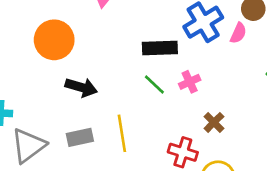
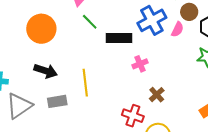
green line: (154, 85) -> (90, 22), moved
black arrow: (81, 87) -> (46, 71), moved
yellow line: (122, 133) -> (85, 83), moved

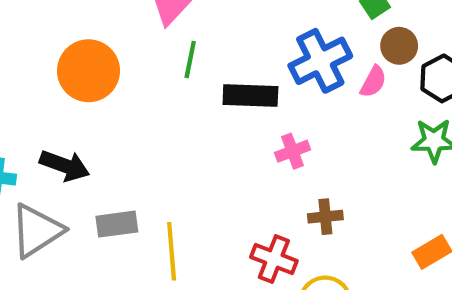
green line: (90, 22) -> (190, 59), turned 54
black arrow: (46, 71) -> (65, 166), moved
yellow line: (85, 83) -> (172, 251), moved
brown cross: (157, 95) -> (325, 217), turned 35

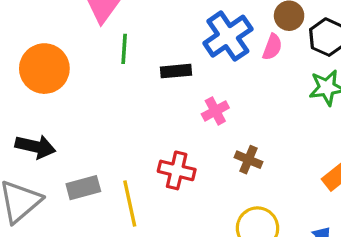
black rectangle: (250, 96) -> (176, 71), size x0.7
brown cross: (325, 217) -> (248, 160), turned 36
red cross: (274, 259) -> (177, 170), moved

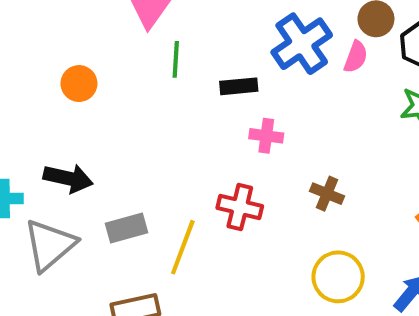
orange circle: (44, 69) -> (79, 84), size x0.6
pink cross: (215, 111) -> (266, 136), moved, turned 36
yellow line: (130, 203) -> (183, 247), turned 33

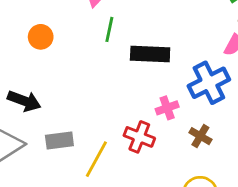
blue cross: (302, 44) -> (209, 83), moved
black rectangle: (239, 86) -> (150, 54), size x1.5
pink cross: (266, 136) -> (167, 108), moved, turned -35

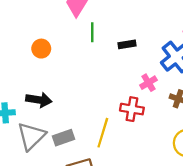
black rectangle: (150, 54) -> (127, 44), size x0.6
gray rectangle: (59, 141) -> (64, 138), moved

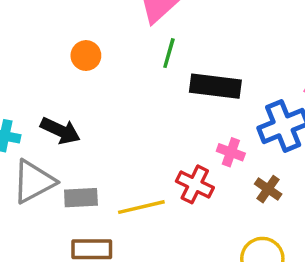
black rectangle: (127, 44) -> (215, 86), size x1.8
pink cross: (148, 83) -> (231, 152), turned 35
yellow line: (103, 133) -> (141, 207), turned 44

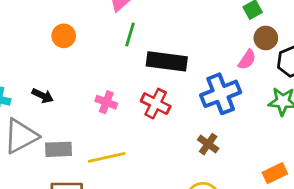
black arrow: (60, 131) -> (43, 96), size x0.7
pink cross: (231, 152) -> (106, 102), moved
red cross: (195, 184) -> (156, 104), moved

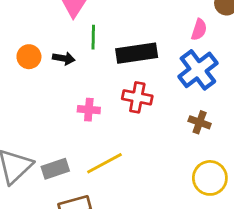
pink semicircle: (247, 60) -> (199, 30), moved
black arrow: (43, 96) -> (64, 58), moved

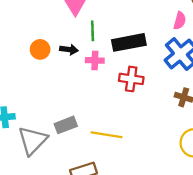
pink cross: (89, 110) -> (95, 60), moved
yellow line: (104, 163) -> (106, 135), turned 40
gray rectangle: (55, 169) -> (66, 125), moved

